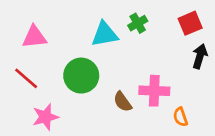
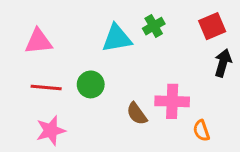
green circle: (81, 76) -> (91, 84), size x0.7
red line: (26, 78) -> (46, 88), moved, turned -36

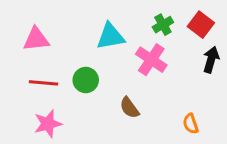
green cross: (154, 26) -> (163, 25), moved
red square: (212, 26) -> (201, 25), turned -30
pink cross: (172, 101) -> (151, 60), moved, turned 32

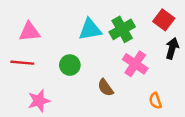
green cross: (163, 25) -> (122, 29), moved, size x1.5
pink cross: (151, 60) -> (135, 64), moved
red line: (43, 83) -> (22, 63), moved

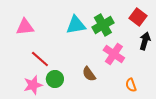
red line: (22, 63) -> (40, 59), moved, turned 36
green circle: (70, 65) -> (55, 79), moved

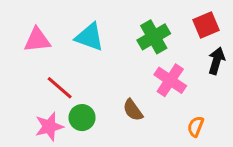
red square: (138, 17) -> (206, 25), turned 30
cyan triangle: (76, 25) -> (90, 37), moved, turned 30
orange semicircle: (131, 85) -> (196, 127), turned 40

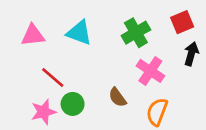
orange semicircle: (196, 127) -> (157, 112), moved, size x1.5

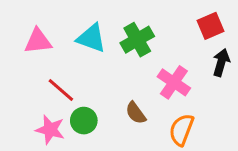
green cross: (136, 33) -> (137, 40), moved
pink star: (44, 112) -> (50, 130), turned 30

